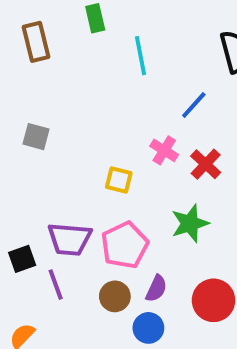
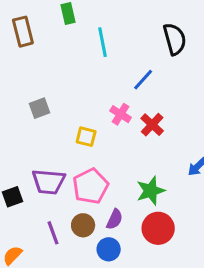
gray square: (36, 137) -> (39, 108), moved, turned -35
green star: (190, 223) -> (151, 191), moved
purple line: (56, 285) -> (53, 233), moved

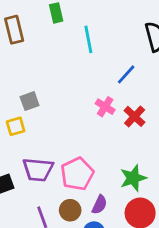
yellow square: (86, 137) -> (16, 126), moved, turned -30

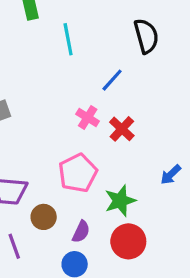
pink pentagon: (77, 174) -> (78, 173), moved
brown circle: (70, 210) -> (44, 217), moved

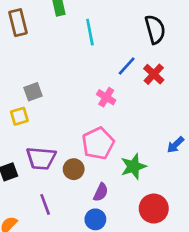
red cross: (122, 129) -> (154, 74), moved
brown circle: (44, 217) -> (74, 169), moved
red circle: (128, 241) -> (154, 209), moved

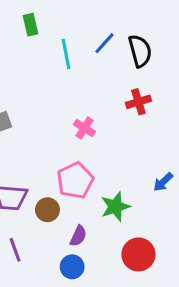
blue line: (127, 66) -> (105, 43), moved
red cross: (154, 74) -> (138, 102), turned 30

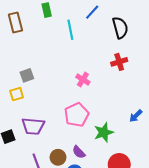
blue line: (105, 43) -> (92, 12), moved
brown circle: (47, 210) -> (58, 157), moved
purple semicircle: (78, 236) -> (79, 152), turned 112

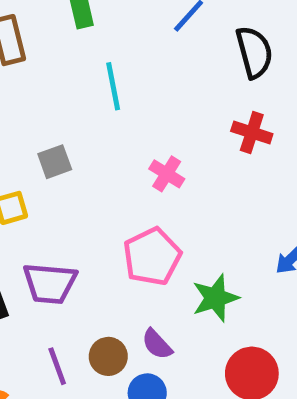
cyan line: (70, 30) -> (113, 86), moved
red cross: (119, 62) -> (252, 132), turned 35
gray square: (27, 75) -> (55, 162), moved

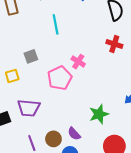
pink pentagon: (152, 257) -> (60, 78), moved

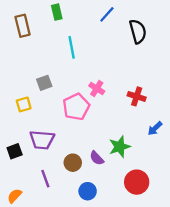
red cross: (114, 44) -> (137, 96), moved
purple semicircle: (74, 134) -> (97, 158), moved
brown circle: (53, 139) -> (73, 163), moved

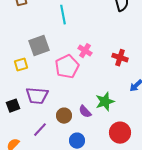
gray square: (44, 83) -> (39, 46), size x1.5
purple line: (45, 179) -> (40, 130), turned 63

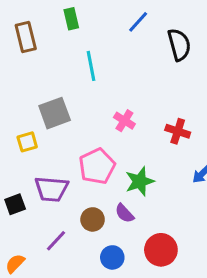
pink pentagon: (67, 67) -> (97, 166), moved
green star: (105, 102) -> (140, 181), moved
red circle: (120, 133) -> (161, 250), moved

